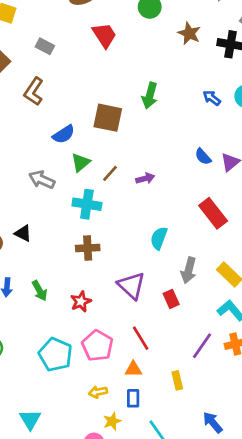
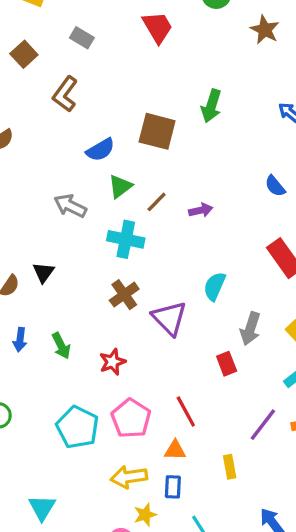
black triangle: (23, 233) -> (43, 272), turned 36
brown cross: (88, 248) -> (124, 295), turned -35
purple triangle: (131, 286) -> (169, 318), moved
yellow arrow: (98, 392) -> (129, 477), size x1.5

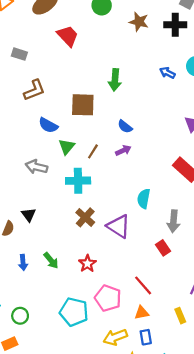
brown L-shape: (65, 94) -> (34, 90), moved, turned -135
blue semicircle: (100, 150) -> (48, 125), turned 72
blue semicircle: (275, 186) -> (125, 127), moved

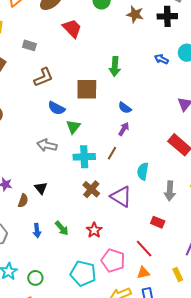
purple arrow: (123, 150) -> (124, 129), turned -32
brown line: (93, 151) -> (112, 153), moved
red rectangle: (163, 248) -> (158, 222), moved, turned -32

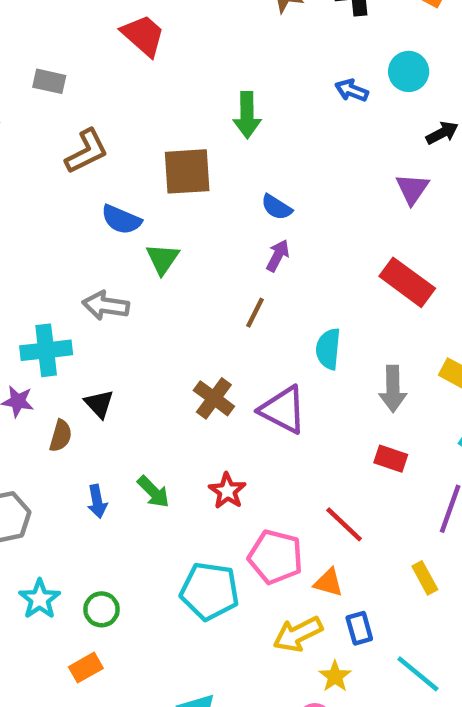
cyan cross: (84, 157) -> (46, 350), moved
red rectangle: (158, 222) -> (391, 459), moved
orange triangle: (143, 273) -> (328, 583), moved, turned 32

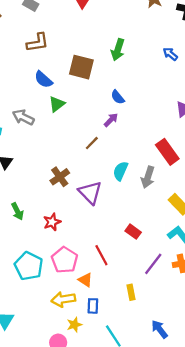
gray arrow: (393, 389) -> (148, 177), moved

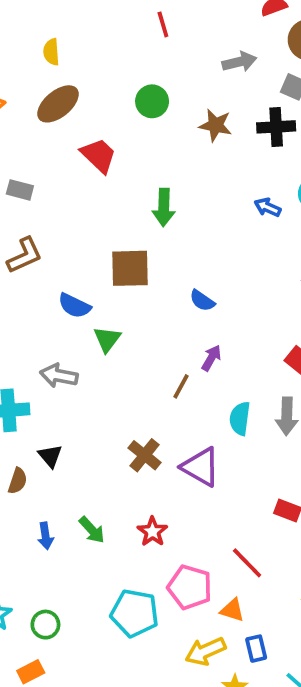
brown L-shape: (38, 43) -> (25, 255), moved
green arrow: (118, 50) -> (164, 207), moved
purple arrow: (111, 120) -> (211, 358), moved

